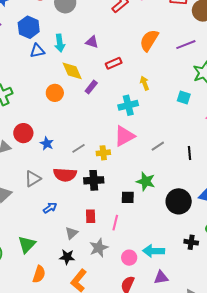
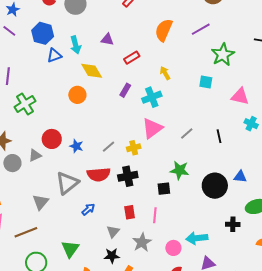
purple rectangle: (91, 87) -> (125, 90), moved
gray triangle: (33, 179) -> (67, 183), size x1.4

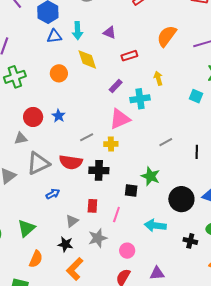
orange circle: (77, 95) -> (59, 73), moved
pink triangle: (152, 128) -> (120, 119), moved
blue star: (76, 146) -> (59, 116), moved
gray triangle: (35, 155) -> (21, 138), moved
cyan arrow: (197, 238) -> (155, 225), moved

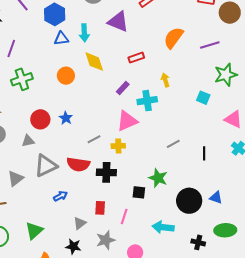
purple triangle: (110, 32) -> (118, 22), moved, size x1.6

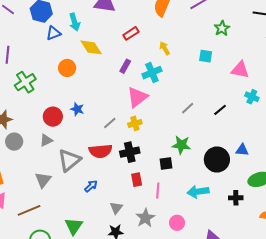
green star: (226, 75) -> (222, 28), size x0.7
black line: (204, 153) -> (220, 110), turned 64
red rectangle: (100, 208) -> (137, 180), moved

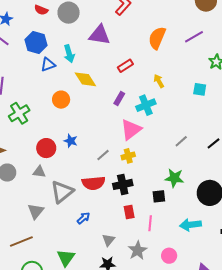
gray triangle: (46, 140) -> (39, 172), turned 32

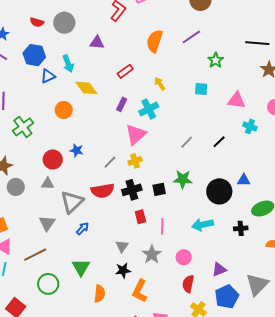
purple triangle: (100, 35) -> (97, 43), size x0.7
black square: (159, 196) -> (159, 189), moved
blue arrow: (83, 218) -> (83, 229), moved

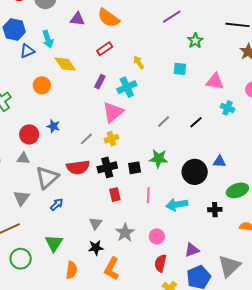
orange semicircle: (155, 41) -> (108, 18), moved, turned -75
pink line: (162, 226) -> (148, 195), moved

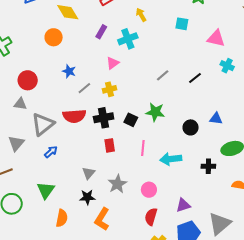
orange circle: (42, 85) -> (54, 37), moved
pink triangle: (113, 112) -> (113, 63), size x0.6
blue star: (53, 126) -> (69, 71), moved
black square: (135, 168) -> (131, 120), turned 32
black circle: (195, 172) -> (191, 127), size x0.6

